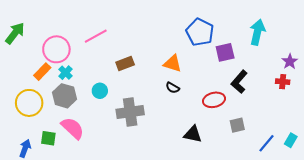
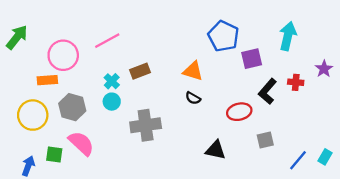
orange rectangle: (42, 72) -> (47, 80), turned 42
cyan cross: (65, 73) -> (112, 81), moved
red cross: (283, 82) -> (296, 82), moved

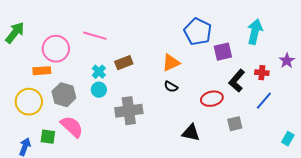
pink line: (107, 41) -> (95, 36), turned 45
orange triangle: (193, 71) -> (171, 63), turned -42
blue line: (298, 160) -> (264, 101), moved

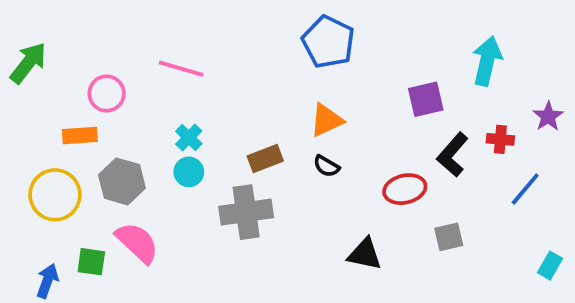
blue pentagon: (198, 32) -> (328, 42), moved
pink circle: (56, 49) -> (107, 94), size x0.7
brown rectangle: (124, 63) -> (265, 158), moved
blue line: (264, 101) -> (525, 189), moved

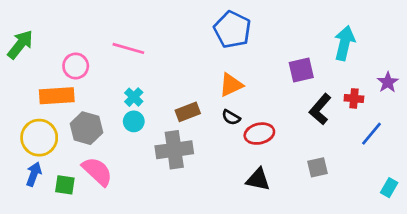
orange rectangle: (80, 136) -> (57, 96), size x1.4
red ellipse: (405, 189) -> (259, 134), moved
blue arrow: (47, 281) -> (34, 174), moved

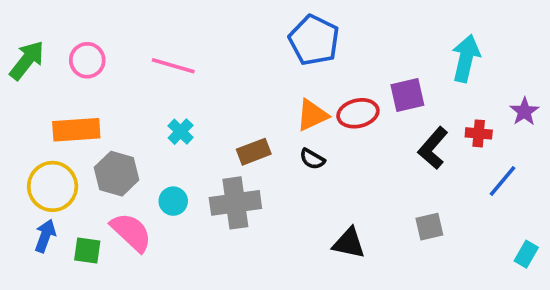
pink circle: (76, 66) -> (87, 60), moved
cyan circle: (134, 121) -> (173, 201), moved
red ellipse: (259, 134) -> (358, 113), moved

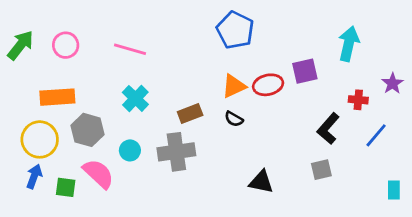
cyan cross: (181, 132) -> (135, 98), size x1.4
black L-shape: (433, 148) -> (328, 129), moved
cyan rectangle: (526, 254) -> (394, 190), turned -30

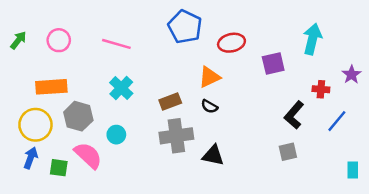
blue pentagon: (235, 30) -> (185, 27), moved
green arrow: (21, 45) -> (18, 40), size x0.7
red ellipse: (268, 85) -> (231, 43), moved
gray cross: (176, 152) -> (176, 136), moved
black triangle: (261, 182) -> (213, 155), moved

